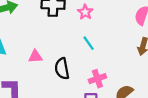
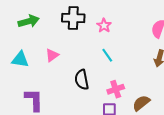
pink triangle: (35, 56) -> (52, 55), moved, turned -32

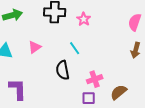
cyan line: (107, 55) -> (75, 48), moved

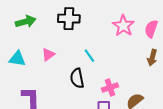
pink star: (84, 19) -> (123, 26), moved, size x1.5

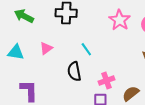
green arrow: (26, 22) -> (24, 16), turned -138

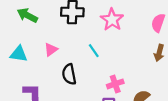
pink star: (120, 20) -> (112, 20), moved
black semicircle: (74, 71) -> (69, 74), moved

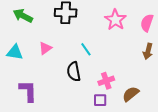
pink star: (112, 20) -> (115, 20), moved
black semicircle: (69, 74) -> (74, 72), moved

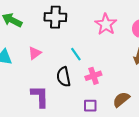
pink cross: (106, 81) -> (93, 76), moved
purple L-shape: (28, 91) -> (40, 96), moved

